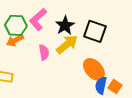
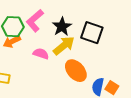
pink semicircle: (44, 52) -> (41, 54), turned -63
orange ellipse: (94, 69) -> (76, 71), moved

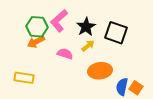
yellow arrow: (64, 46) -> (88, 46), size x0.6
orange ellipse: (76, 71) -> (100, 71), turned -55

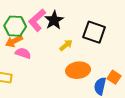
black star: (86, 27) -> (54, 20), moved
pink semicircle: (65, 54) -> (23, 53), moved
orange square: (136, 88) -> (114, 77), moved

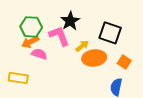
pink L-shape: (37, 20) -> (59, 36), moved, turned 110
orange ellipse: (78, 70) -> (94, 58), moved
orange square: (114, 77) -> (124, 62), moved

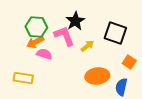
orange ellipse: (94, 58) -> (97, 76), moved

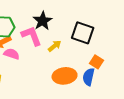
blue semicircle: (121, 87) -> (89, 77), moved

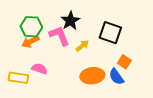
pink semicircle: (12, 54) -> (39, 69), moved
blue semicircle: (89, 77) -> (116, 77), turned -48

